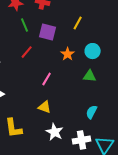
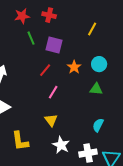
yellow line: (78, 23) -> (92, 29), moved
red line: (27, 52) -> (45, 70), moved
yellow triangle: (45, 107) -> (51, 120), turned 32

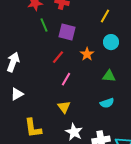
cyan circle: (99, 64) -> (111, 42), moved
cyan semicircle: (98, 125) -> (107, 103), moved, turned -136

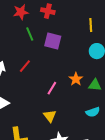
yellow line: (105, 16) -> (91, 25), turned -32
orange star: (87, 54) -> (76, 79), moved
red line: (58, 57) -> (25, 66), moved

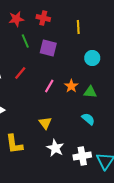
yellow line: (91, 25) -> (78, 27), moved
pink line: (52, 88) -> (49, 86), moved
cyan semicircle: (93, 112) -> (88, 119), turned -120

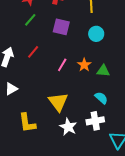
green line: (25, 41) -> (30, 20), moved, turned 64
cyan circle: (92, 58) -> (96, 34), moved
yellow triangle: (45, 123) -> (58, 102), size x1.5
white cross: (82, 156) -> (95, 121), moved

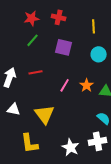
red line: (33, 52) -> (36, 72), turned 40
white triangle: (11, 89) -> (14, 109), turned 40
yellow triangle: (58, 102) -> (45, 114), moved

